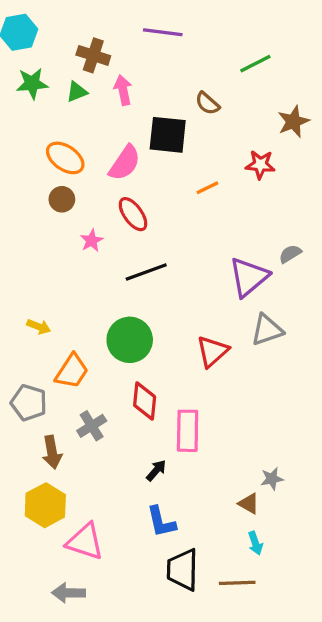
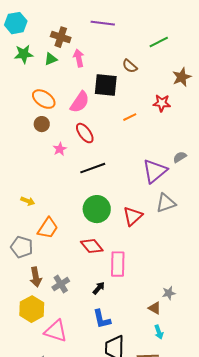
green circle: (130, 340) -> (97, 209), moved
red diamond: (145, 401) -> (92, 246), turned -45
gray cross: (92, 426) -> (61, 284), moved

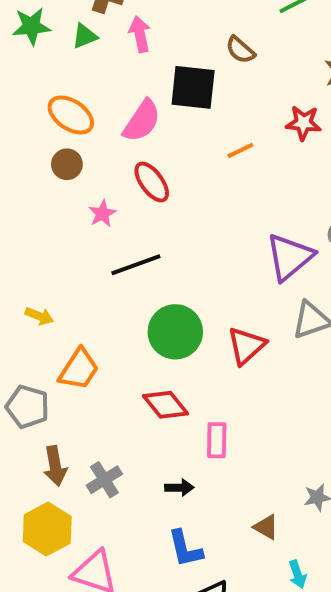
black line: (93, 168) -> (136, 265), moved
pink rectangle: (118, 264) -> (217, 440), size x0.7
black arrow: (99, 288) -> (179, 488), turned 48
brown triangle: (155, 308) -> (266, 527), moved

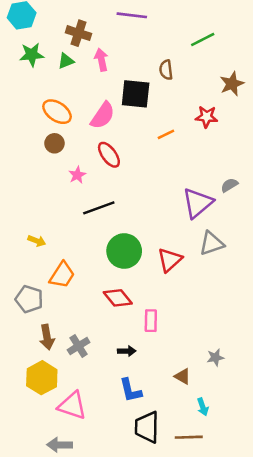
brown semicircle: (240, 50) -> (166, 70), turned 42

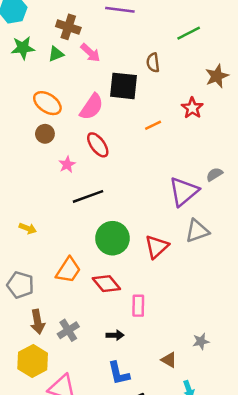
pink arrow: (101, 60) -> (90, 53), turned 145
red star: (207, 117) -> (192, 108), turned 30
orange trapezoid: (62, 275) -> (68, 270), moved

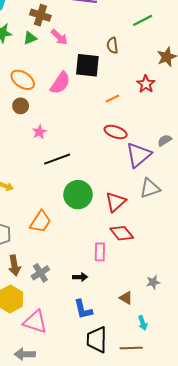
red ellipse: (98, 145) -> (116, 132), moved, turned -35
red diamond: (106, 284) -> (122, 233), moved

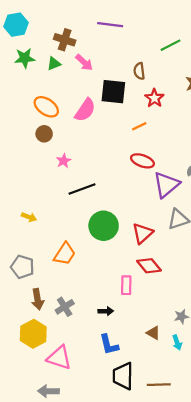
red star: (146, 84) -> (154, 98), moved
cyan arrow: (143, 323) -> (177, 342), moved

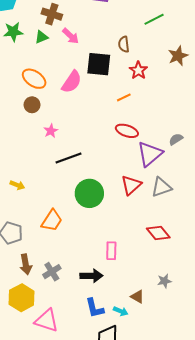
red triangle: (142, 233) -> (131, 185), moved
red diamond: (149, 266) -> (158, 233), moved
black arrow: (106, 311) -> (91, 276), size x1.5
cyan arrow: (177, 342) -> (121, 311), moved, turned -48

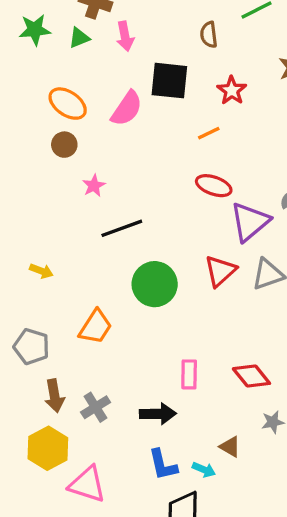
pink arrow: (71, 36) -> (125, 36), turned 36
brown semicircle: (124, 44) -> (209, 35), moved
red diamond: (158, 233) -> (251, 376), moved

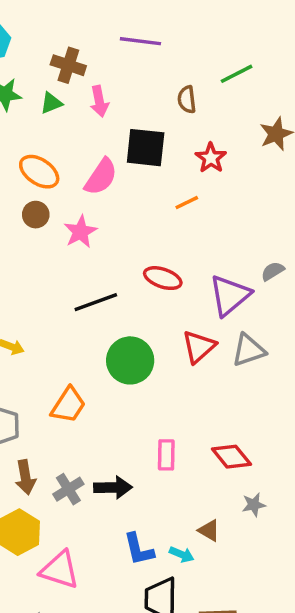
pink star: (94, 186) -> (80, 232), moved, size x1.4
red ellipse: (214, 186) -> (163, 278), moved
black arrow: (158, 414) -> (113, 487), moved

